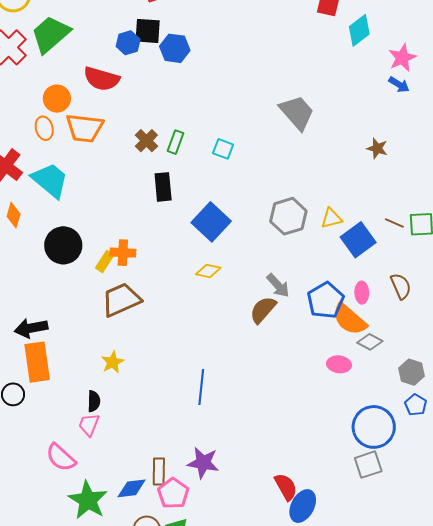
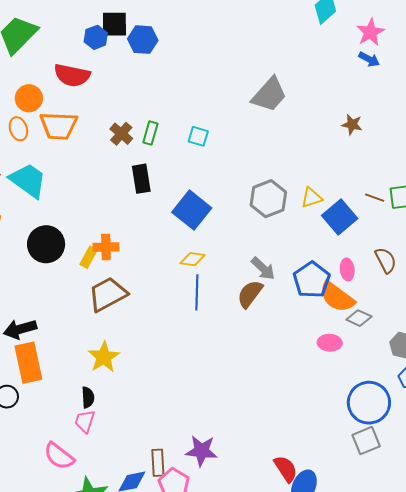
gray trapezoid: (297, 112) -> (269, 95), turned 87
yellow star: (113, 362) -> (104, 357), size x1.4
blue line: (201, 387) -> (197, 292), moved

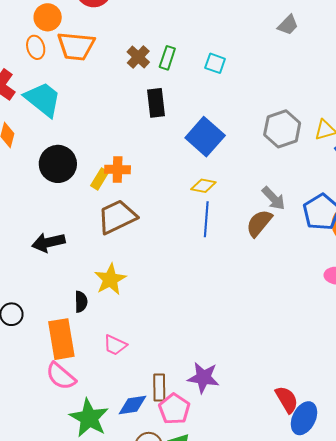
gray trapezoid: (269, 95) -> (288, 25), size x0.6
black arrow: (20, 329) -> (48, 242), moved
orange rectangle: (28, 363) -> (61, 339), moved
black semicircle: (88, 397) -> (81, 302), moved
pink trapezoid: (85, 421) -> (115, 345), moved, turned -85

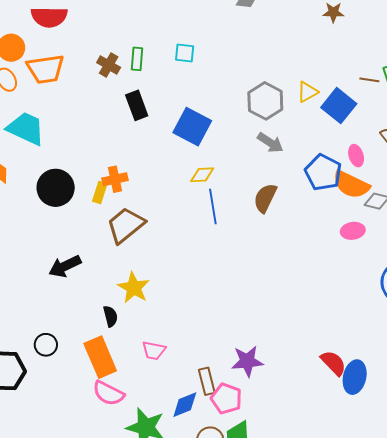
gray arrow: (274, 198) -> (270, 143), moved

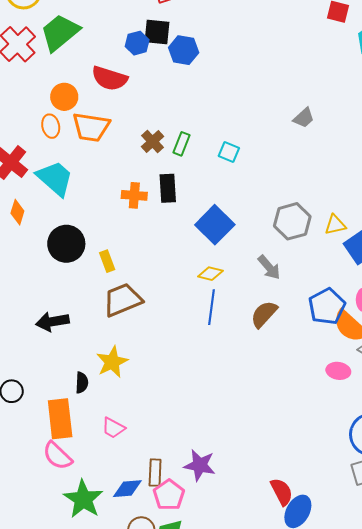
gray arrow: (270, 143) -> (269, 267), moved
orange cross: (115, 179) -> (134, 195), moved
yellow rectangle: (100, 193) -> (107, 261), turned -55

